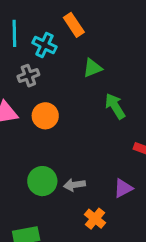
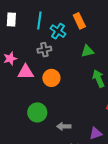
green circle: (42, 181) -> (37, 112), moved

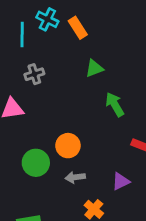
cyan cross: (58, 31) -> (47, 19), moved
orange circle: (51, 78) -> (68, 146), moved

